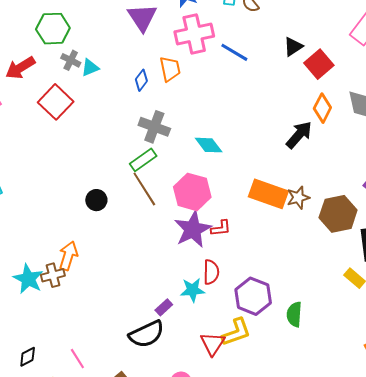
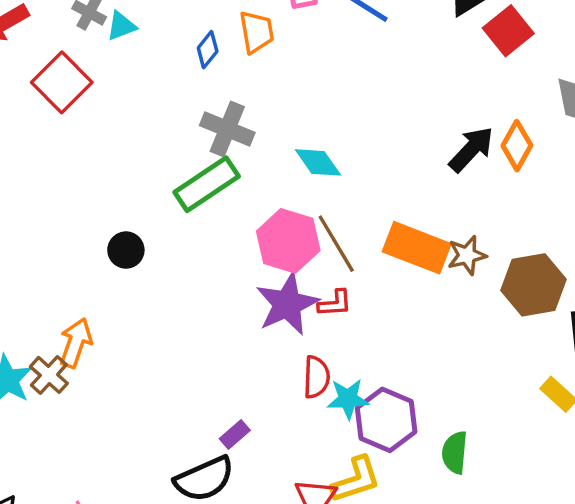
orange diamond: (322, 108) -> (517, 146), moved
green rectangle: (143, 160) -> (207, 184), size x1.4
brown line: (144, 189) -> (336, 244), moved
brown cross: (53, 275) -> (49, 375), turned -35
cyan star: (193, 290) -> (348, 399), moved

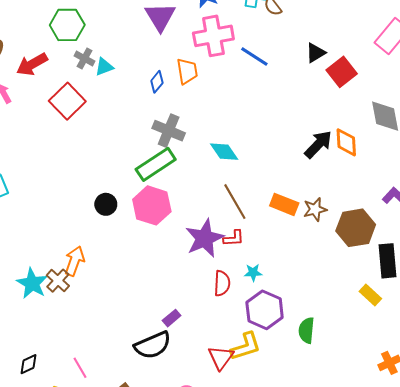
orange diamond: (517, 146) -> (346, 142), turned -32
pink hexagon: (288, 241) -> (152, 205), moved
orange rectangle: (417, 248) -> (284, 204), size x0.7
cyan star: (348, 399) -> (253, 273), moved, size x0.7

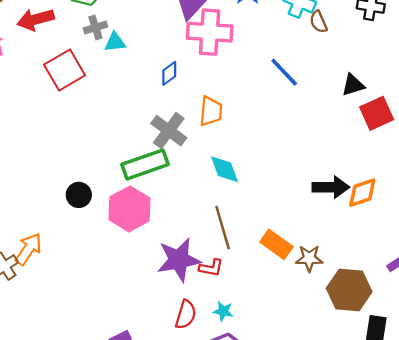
pink cross: (213, 36) -> (210, 32), moved
gray cross: (84, 59) -> (95, 27), turned 30
orange trapezoid: (187, 71) -> (211, 111), moved
orange diamond: (346, 142) -> (362, 193), turned 60
black arrow: (318, 144) -> (331, 187), turned 32

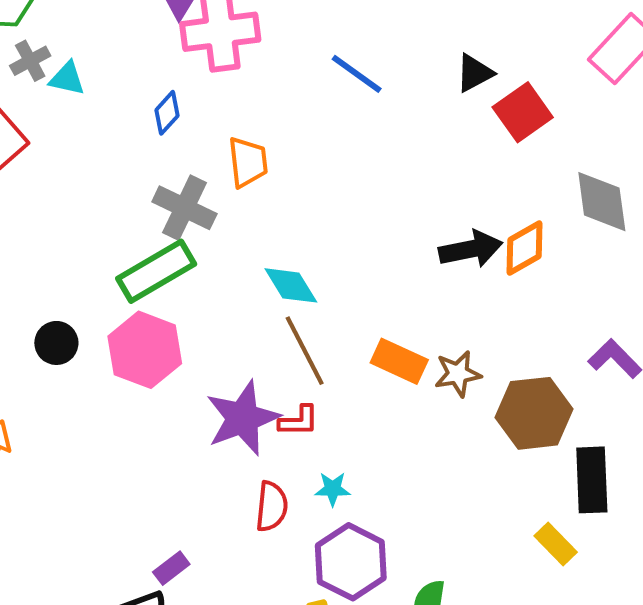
cyan triangle: (115, 42) -> (67, 79), turned 30
cyan diamond: (224, 169) -> (291, 285), moved

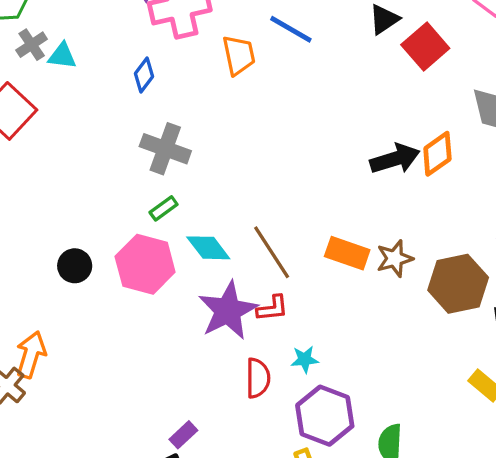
orange trapezoid: (248, 162) -> (239, 55), moved
green rectangle: (156, 271) -> (164, 208), moved, size x0.5
cyan diamond: (291, 285) -> (208, 248), moved

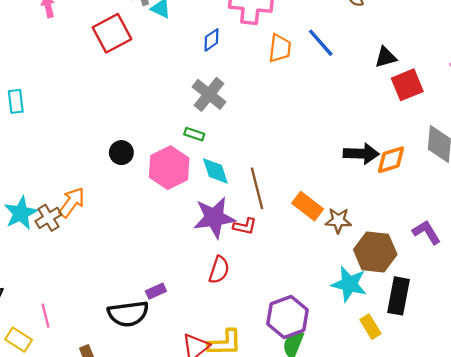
green rectangle: (164, 208) -> (194, 134), turned 36
cyan star: (305, 359) -> (349, 284), moved, size x1.8
purple hexagon: (325, 416) -> (288, 317), moved

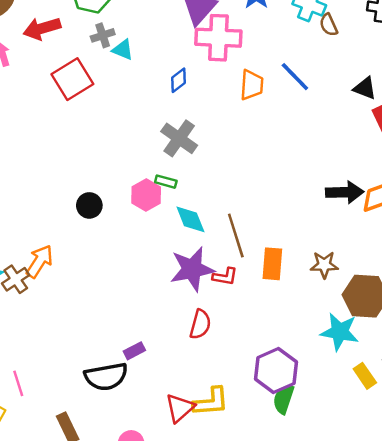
black triangle: (386, 57) -> (365, 88), turned 40
pink hexagon: (169, 168) -> (146, 195), moved, size x0.7
orange rectangle: (308, 206) -> (272, 264), moved, turned 60

